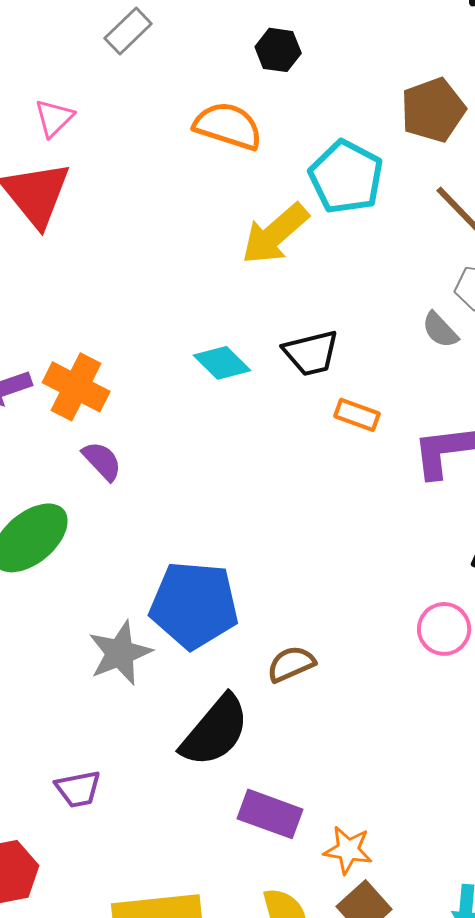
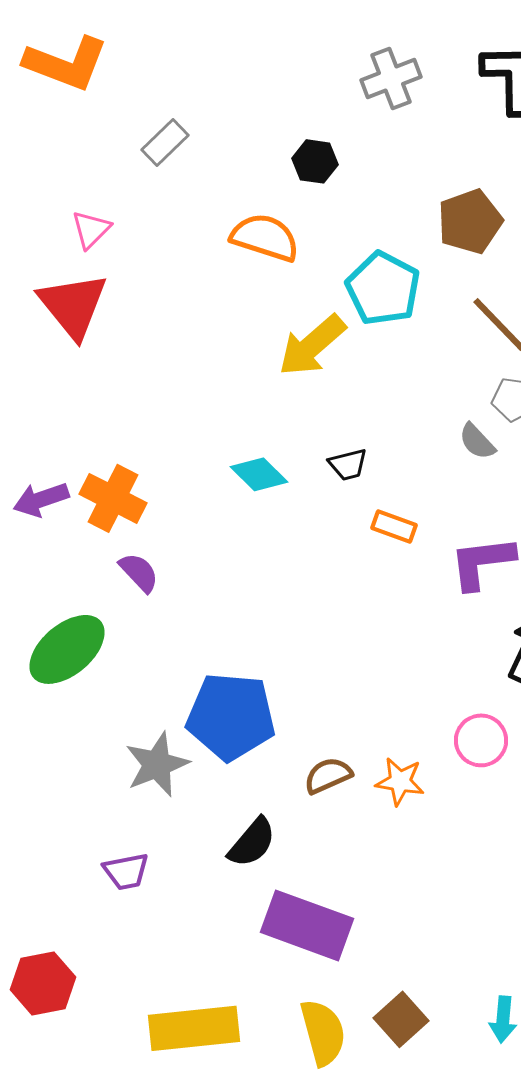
black trapezoid: (311, 353) -> (348, 464), size x0.7
black semicircle: (215, 731) -> (252, 842), size x0.7
purple trapezoid: (78, 789) -> (126, 871), moved
purple rectangle: (270, 814) -> (307, 925), size x1.4
orange star: (348, 850) -> (400, 781), moved

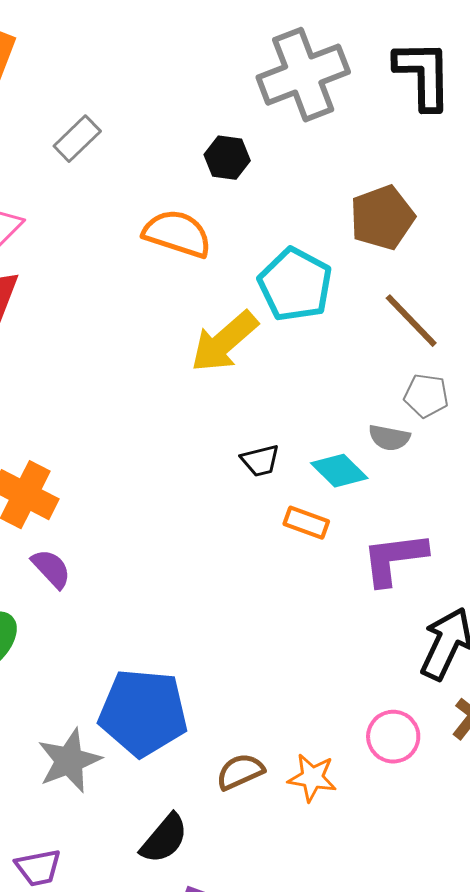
gray cross: (391, 78) -> (303, 75), size x1.5
gray semicircle: (477, 441) -> (389, 438), turned -36
cyan diamond: (259, 474) -> (339, 471), moved

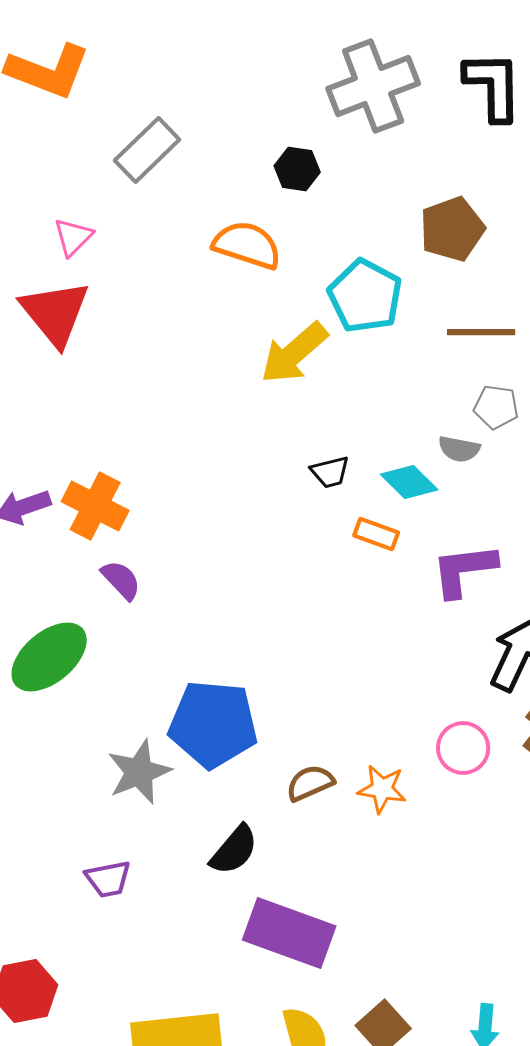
gray rectangle: (77, 139) -> (147, 150), size x1.4
brown line: (411, 321) -> (481, 332), turned -46

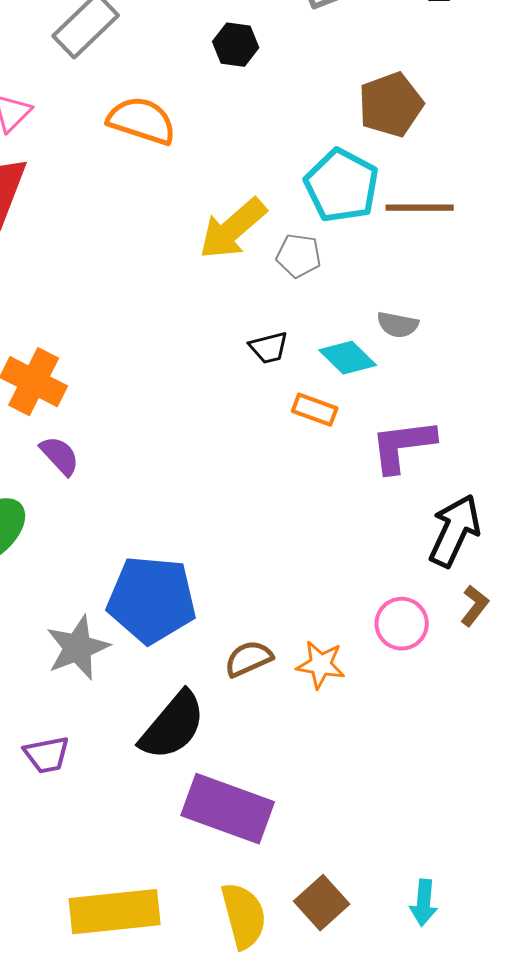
orange semicircle: (247, 245) -> (142, 121), moved
cyan pentagon: (365, 296) -> (342, 186), moved
gray pentagon: (496, 407) -> (299, 256), moved
black semicircle: (234, 850) -> (173, 726), size x1.4

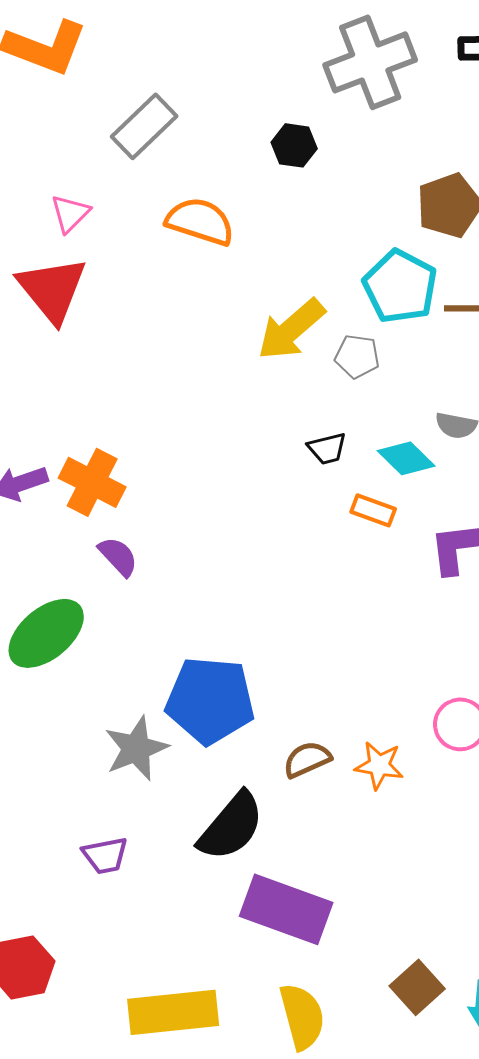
brown square: (322, 903) -> (417, 987), moved

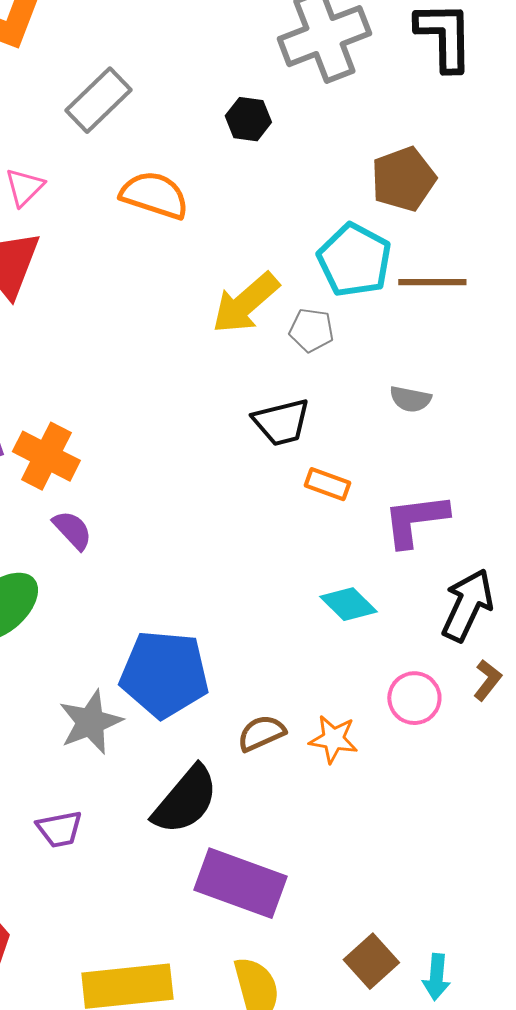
black trapezoid: (327, 448) -> (281, 422), size x1.5
cyan diamond: (406, 458) -> (348, 604), moved

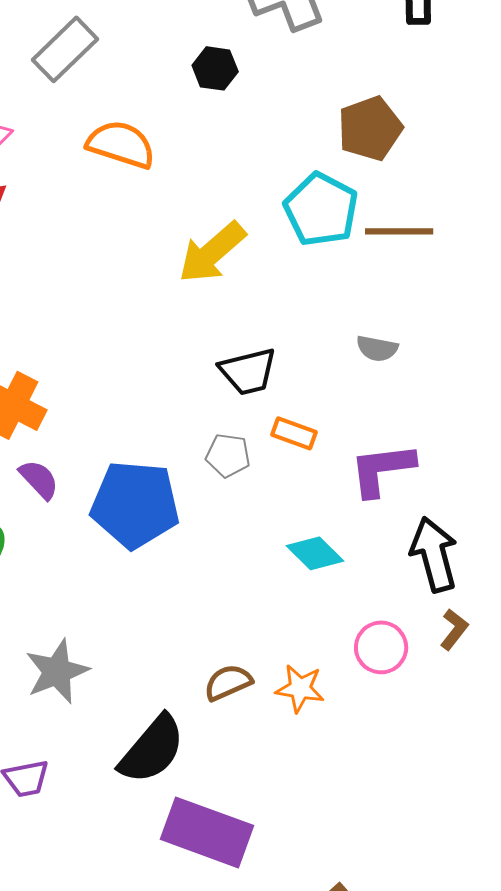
gray pentagon: (311, 330) -> (228, 455), moved
black arrow: (467, 605) -> (434, 554), turned -40
blue pentagon: (164, 674) -> (135, 504), moved

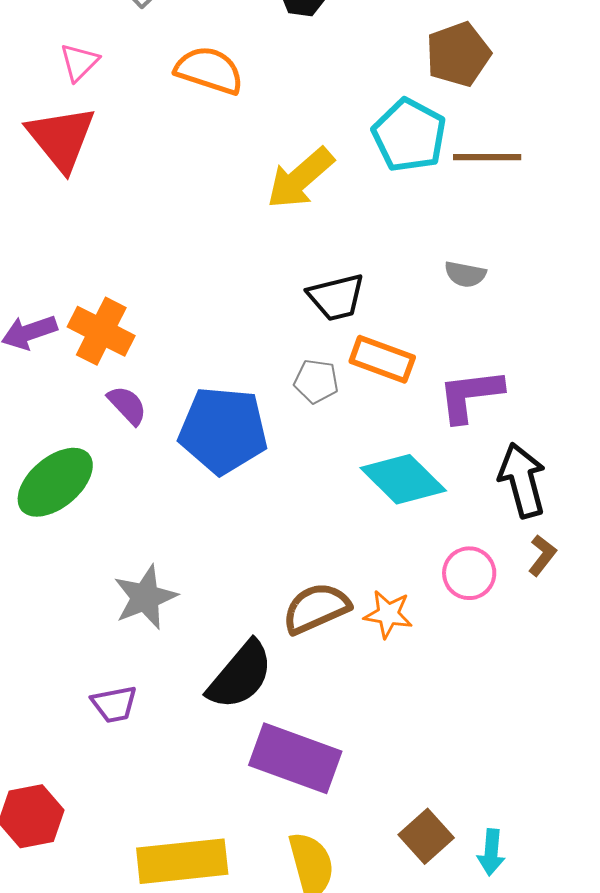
orange rectangle: (294, 433) -> (382, 359), size x1.4
cyan diamond: (315, 553) -> (403, 479), size x1.5
brown semicircle: (228, 682) -> (316, 608), size x1.4

